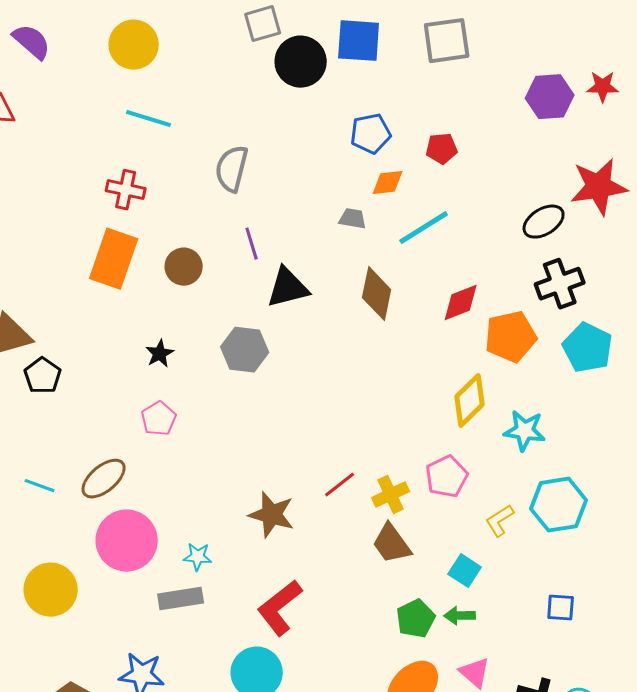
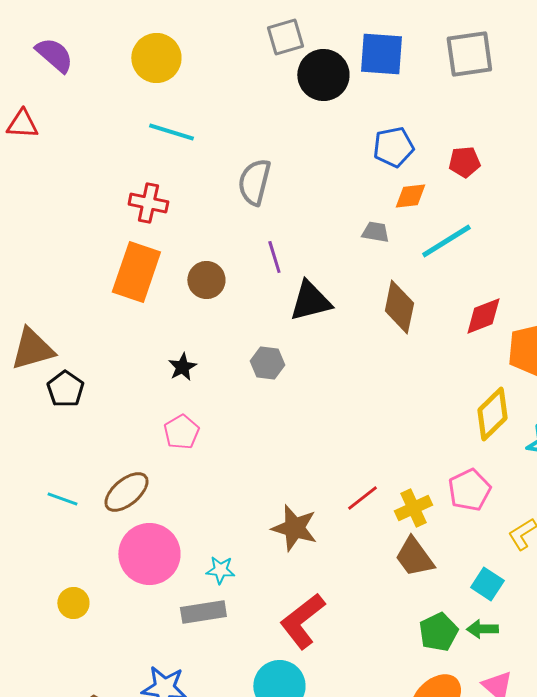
gray hexagon: (245, 350) -> (267, 363), size x0.7
yellow circle: (51, 590) -> (73, 603), size x0.6

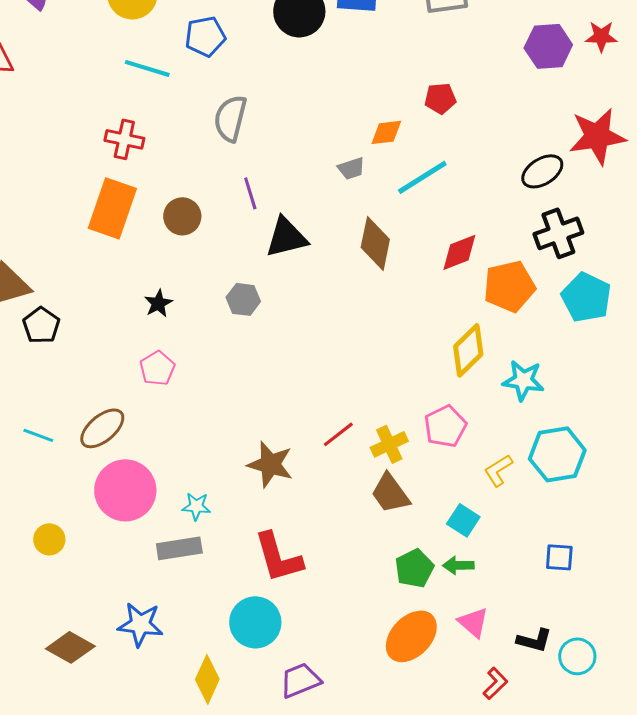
blue pentagon: (393, 147) -> (205, 36), moved
gray trapezoid: (375, 232) -> (351, 168), turned 152
red L-shape: (302, 621) -> (278, 557), turned -68

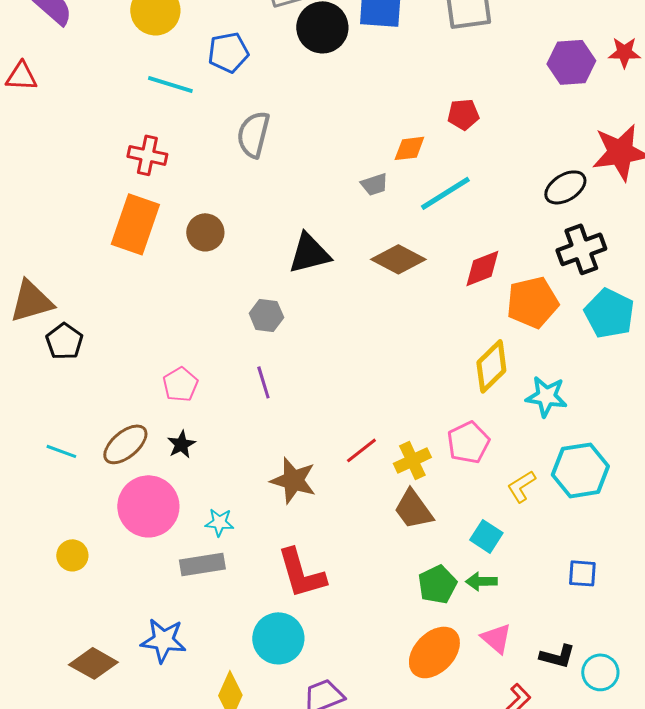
purple line: (250, 193) -> (263, 382), moved
brown diamond: (375, 243) -> (398, 259), turned -74
black star: (158, 303) -> (181, 444), moved

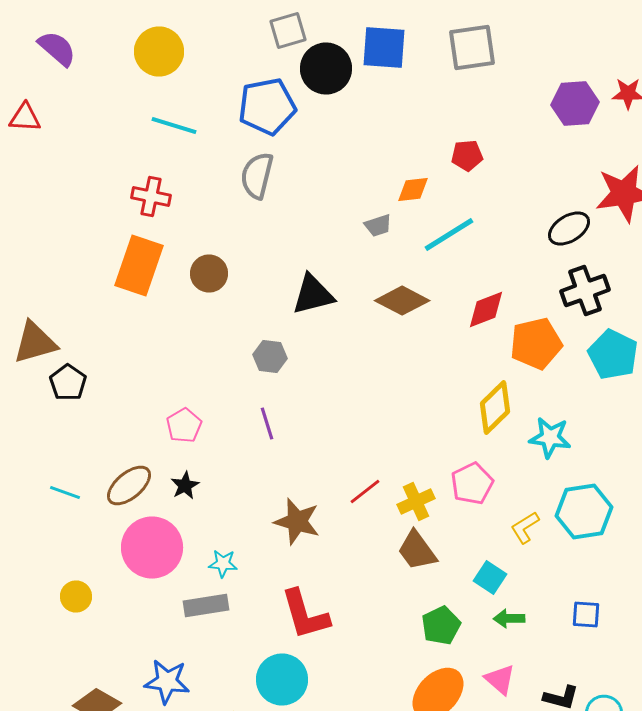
blue pentagon: (228, 52) -> (267, 106), moved, size x1.4
green arrow: (481, 581) -> (509, 618), moved

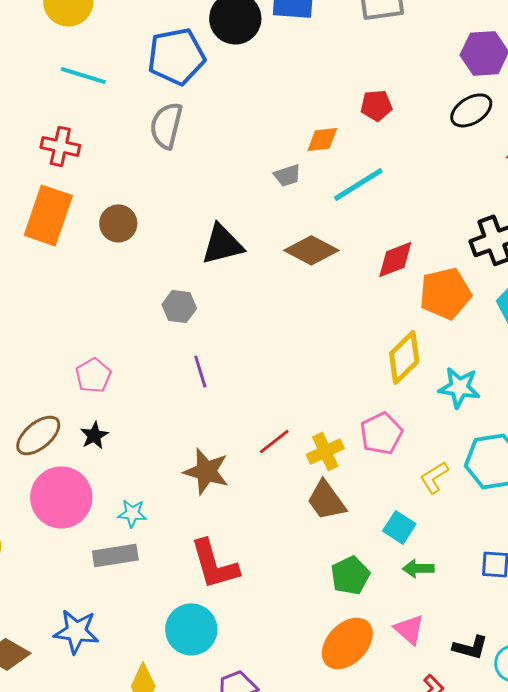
black ellipse: (569, 228) -> (471, 110), moved
purple line: (267, 424) -> (200, 371), moved

